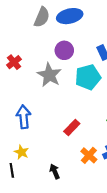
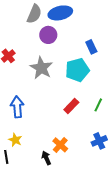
purple circle: (64, 50) -> (48, 35), moved
red rectangle: (72, 127) -> (71, 106), moved
orange cross: (89, 155) -> (60, 145), moved

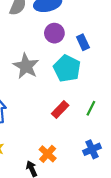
purple circle: (48, 35) -> (54, 33), moved
cyan pentagon: (77, 70) -> (67, 68), turned -30

